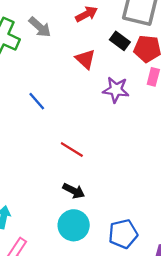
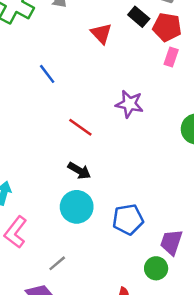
purple star: (116, 90) -> (129, 104), moved

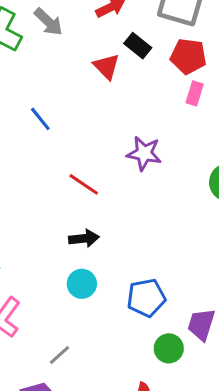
black rectangle: (139, 17) -> (138, 46), moved
black arrow: (79, 171) -> (84, 238), turned -35
cyan circle: (77, 207) -> (82, 284), size x0.7
green circle: (156, 268) -> (169, 348), moved

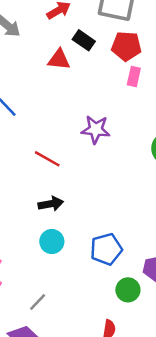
red triangle: (106, 66) -> (59, 60), turned -35

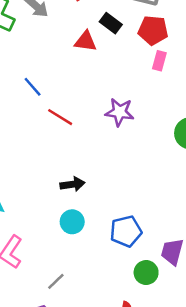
red line: (47, 159) -> (60, 117), moved

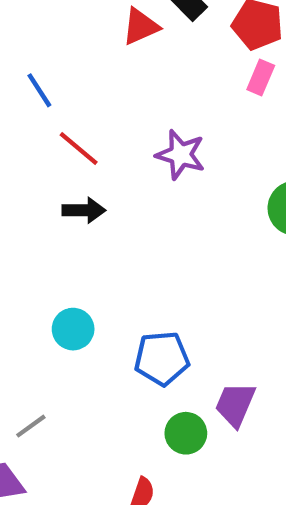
red triangle: (86, 41) -> (141, 26), turned -40
black arrow: (72, 184) -> (84, 210), moved

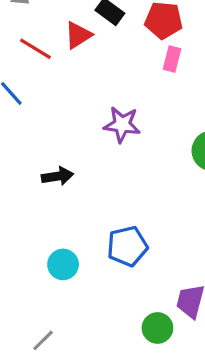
red line: (79, 148) -> (35, 49), moved
blue pentagon: (162, 358) -> (127, 246), moved

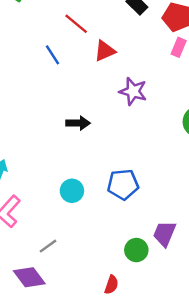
red triangle: (78, 35) -> (105, 51), moved

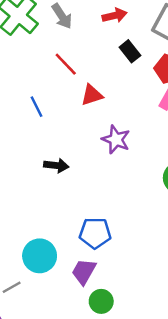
blue line: (53, 55) -> (36, 107), moved
cyan circle: (72, 191) -> (40, 256), moved, size x1.4
purple trapezoid: (164, 234) -> (84, 272), moved

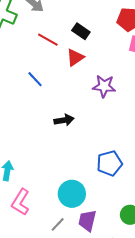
black rectangle: (130, 51) -> (81, 31), moved
purple trapezoid: (84, 272) -> (87, 221), moved

